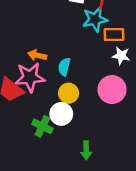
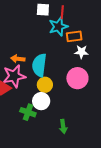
cyan semicircle: (64, 67) -> (39, 65), size x1.6

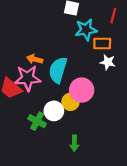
red line: (62, 12) -> (113, 16), moved
pink circle: (77, 78) -> (82, 90), moved
yellow circle: (45, 85) -> (71, 102), moved

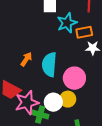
orange arrow: (35, 59) -> (26, 59), turned 120
pink star: (28, 78) -> (27, 103), moved
yellow circle: (71, 102) -> (68, 99), moved

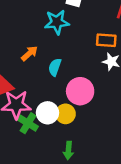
cyan star: (67, 23) -> (57, 22), moved
cyan semicircle: (49, 65) -> (55, 67), size x0.6

